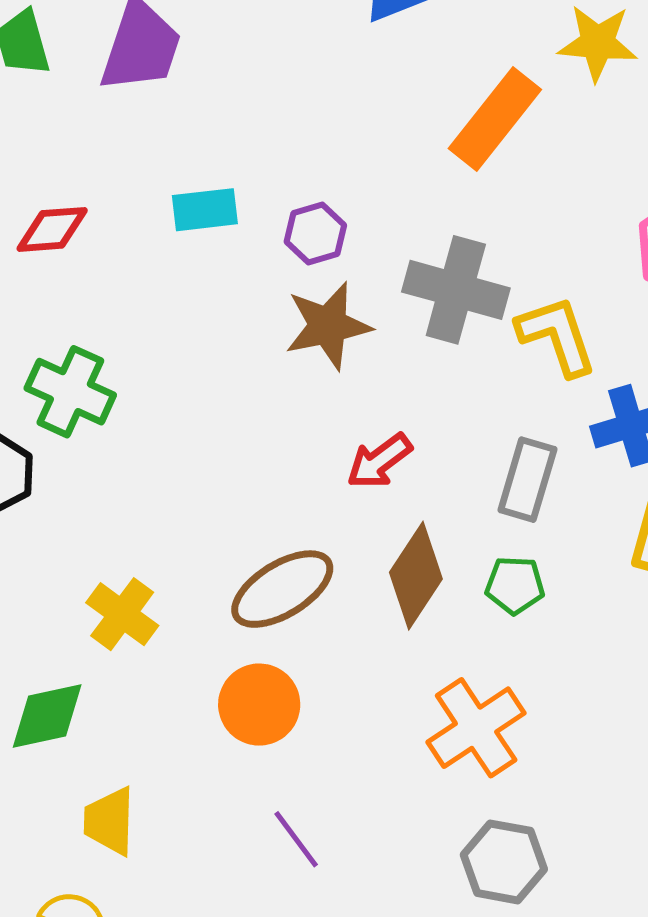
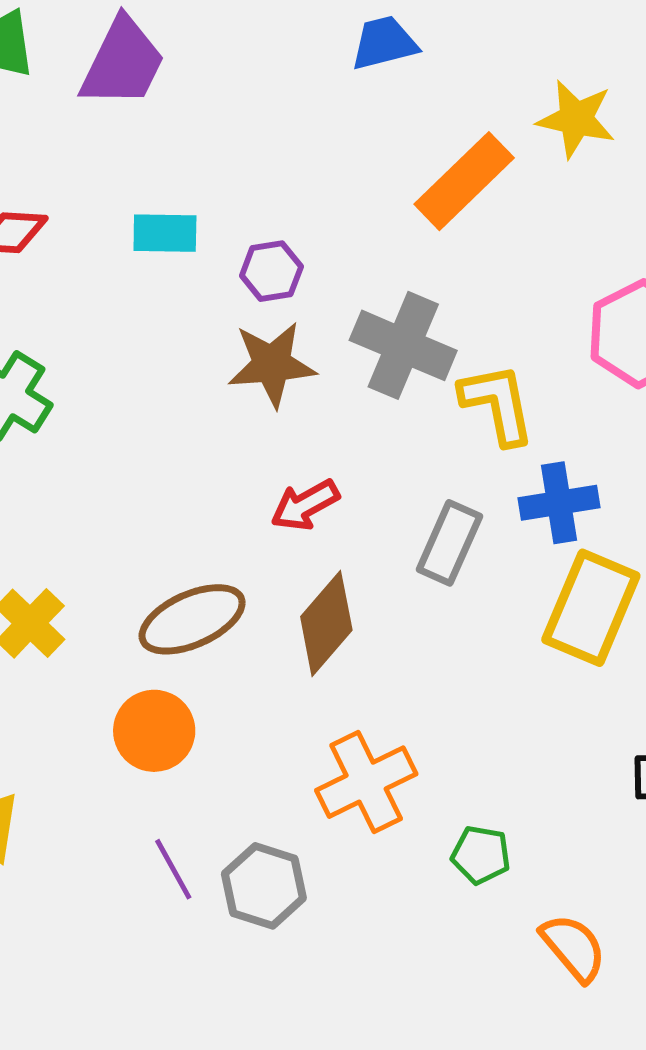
green pentagon: (515, 585) -> (481, 855), moved
gray hexagon: (504, 862) -> (264, 886), moved

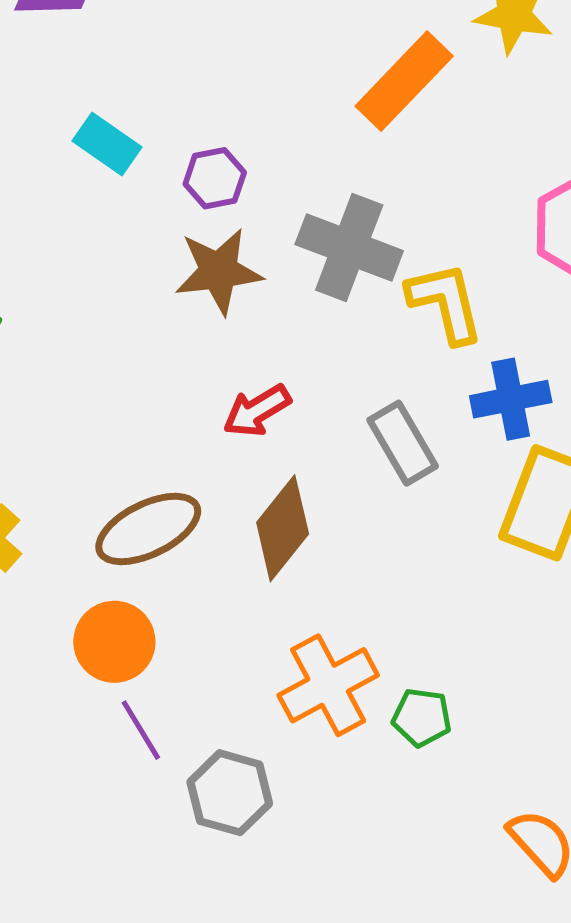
cyan rectangle: (165, 233) -> (107, 144), turned 36
gray rectangle: (449, 543) -> (403, 443), turned -52
green pentagon: (481, 855) -> (422, 717), moved
purple line: (173, 869) -> (141, 730), moved

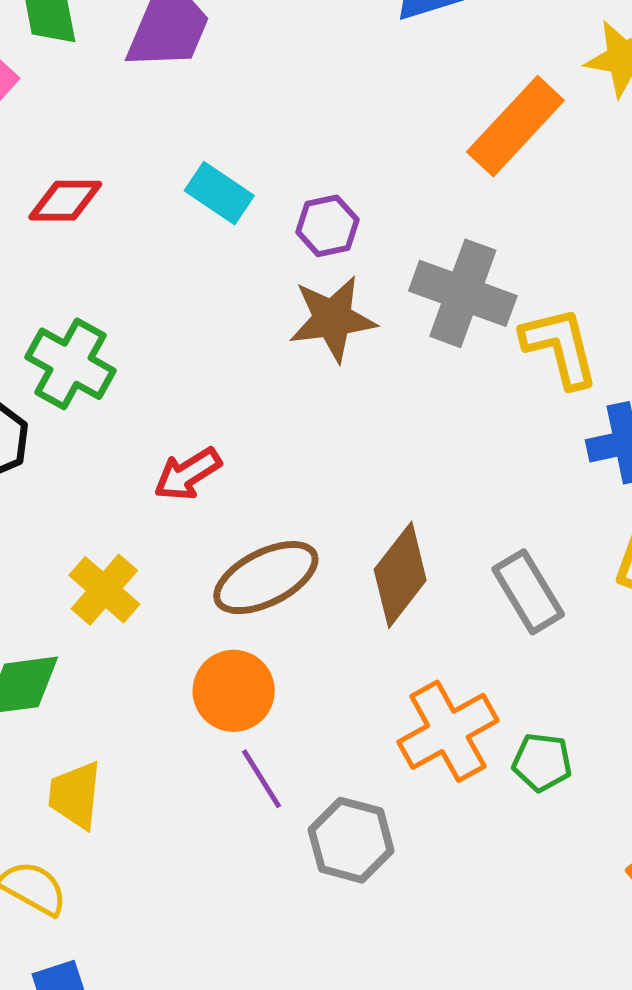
red arrow: (257, 411) -> (188, 474), moved
gray rectangle: (403, 443) -> (528, 592), moved

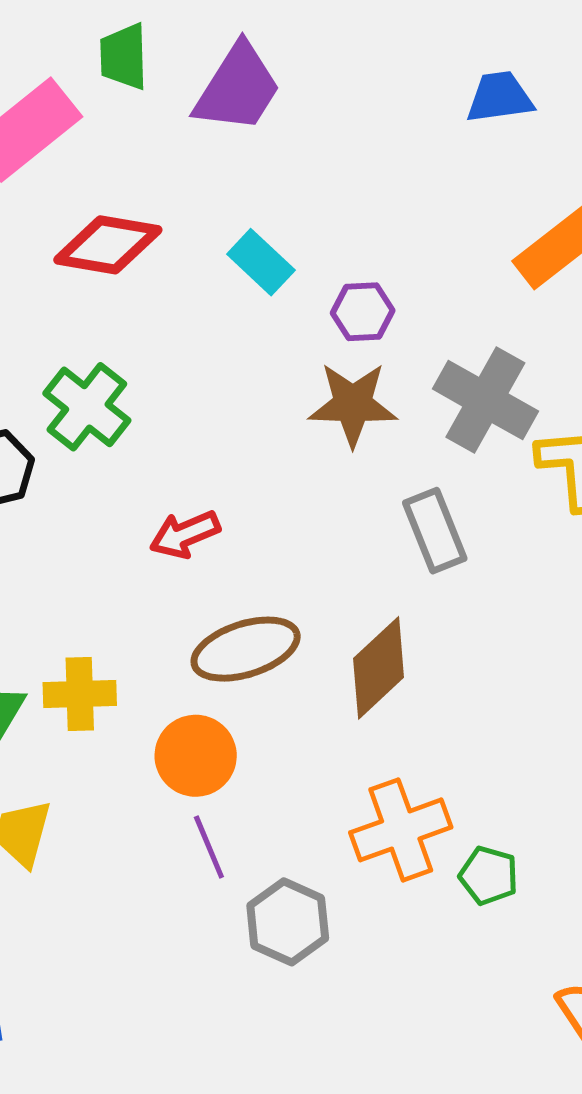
red diamond: (65, 201) -> (108, 245), size x1.4
yellow cross: (104, 590) -> (80, 694), moved, turned 38
gray rectangle: (528, 592) -> (435, 531), moved

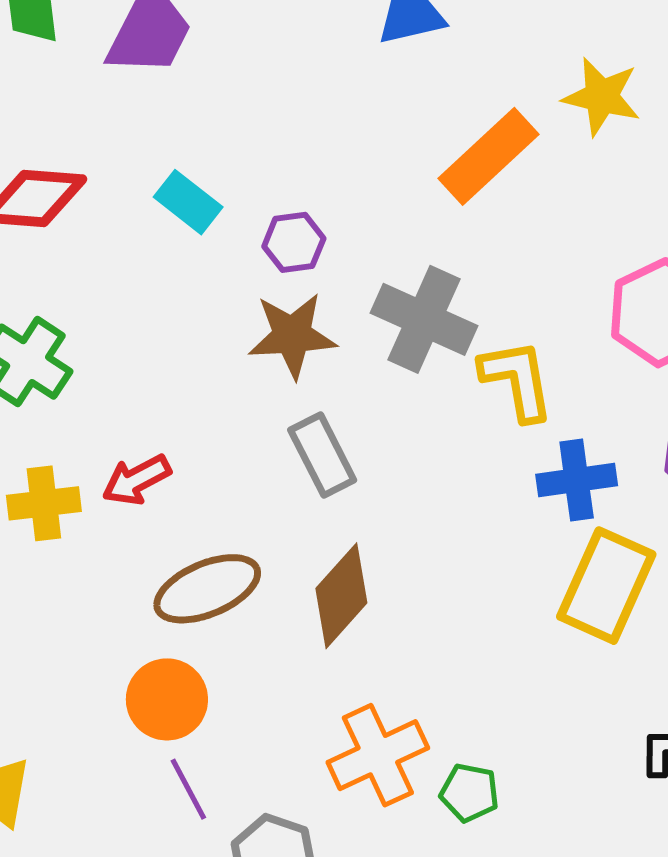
gray rectangle: (435, 531) -> (322, 455), moved
yellow cross: (80, 694) -> (44, 503), moved

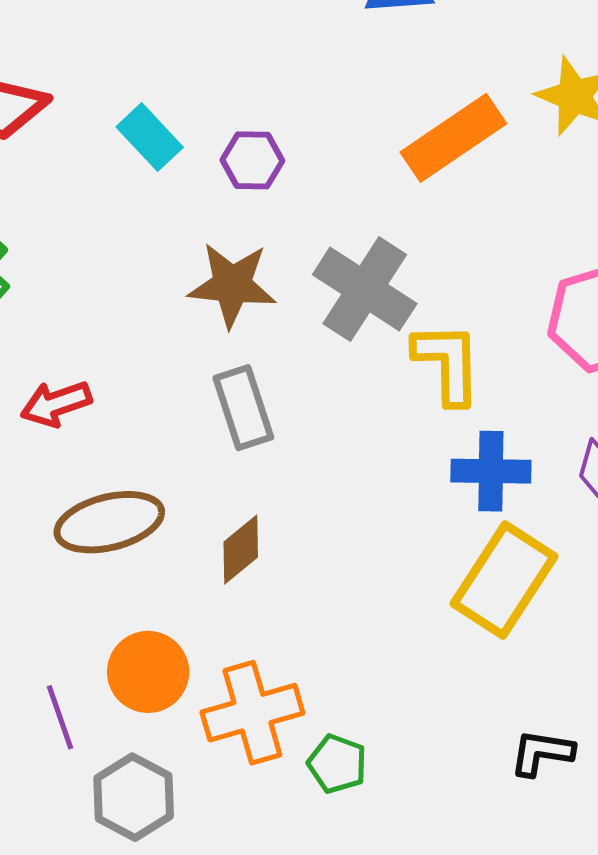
purple hexagon: (294, 242) -> (252, 160), moved
brown diamond: (341, 596) -> (241, 550), size x0.7
orange circle: (167, 699) -> (148, 672), moved

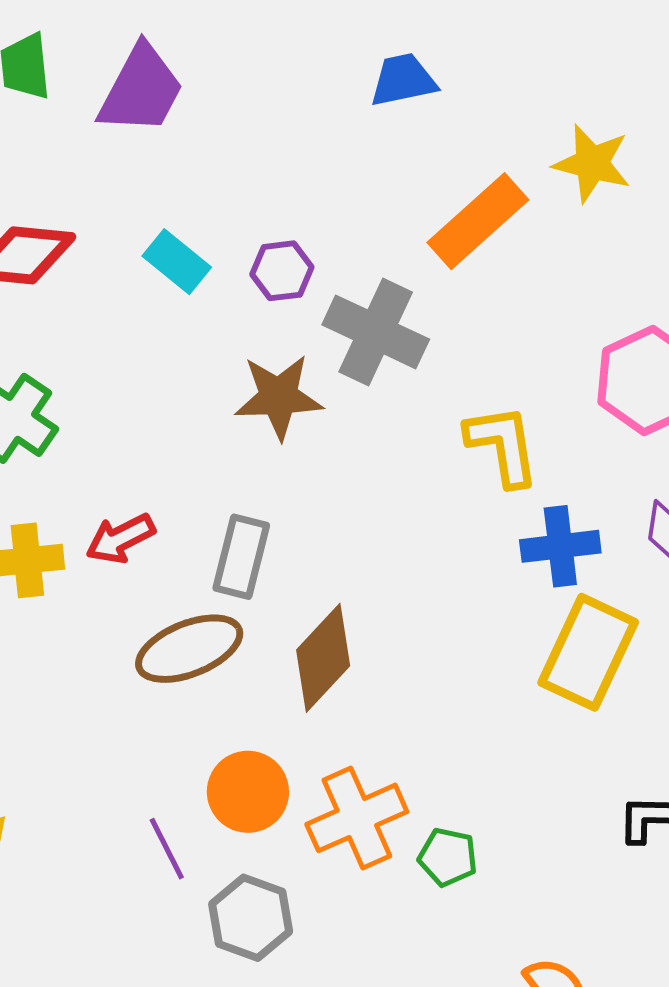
gray cross: (365, 289) -> (376, 332), moved
gray rectangle: (243, 408) -> (241, 557), moved, turned 40
brown diamond: (241, 550) -> (323, 658), size x1.5

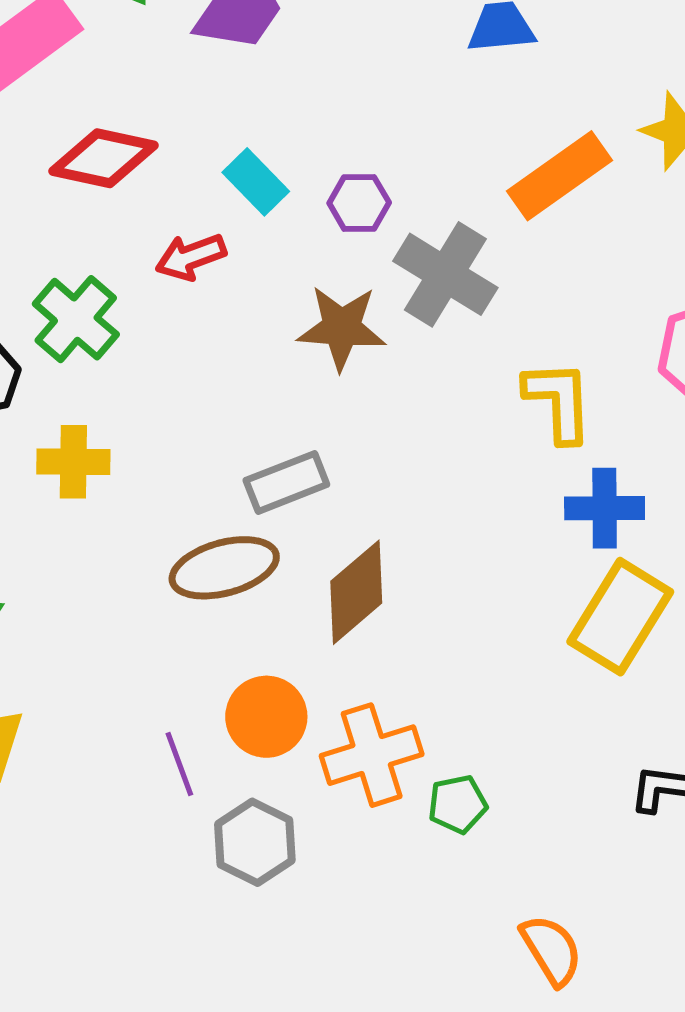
red arrow: (120, 539) -> (191, 257), moved
gray rectangle: (241, 557) -> (286, 482), turned 48
green pentagon: (448, 857) -> (458, 804), turned -30

